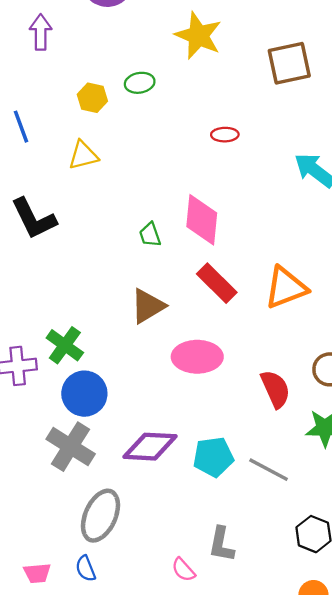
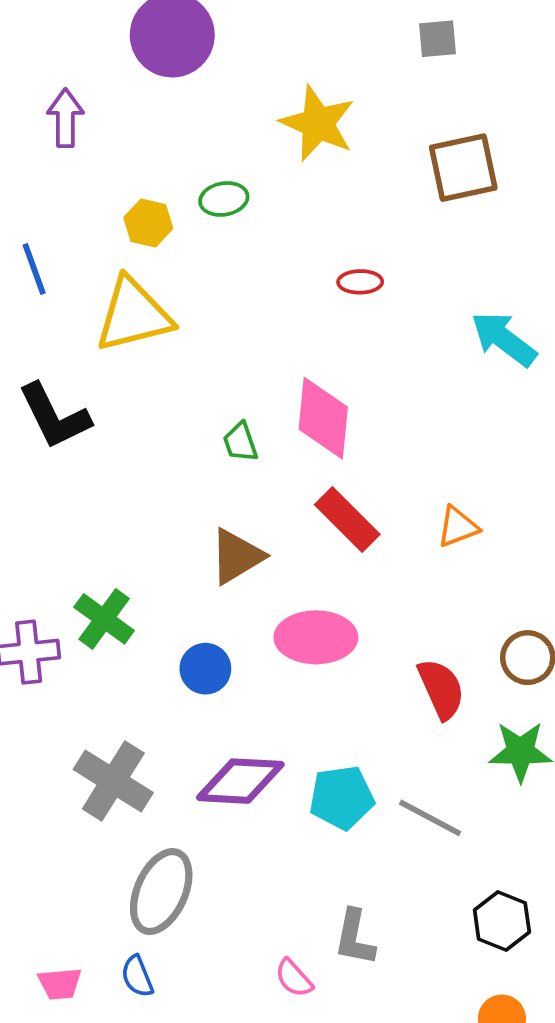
yellow triangle: (83, 155) -> (134, 315), size x1.6
orange triangle: (286, 288) -> (458, 527), size x0.6
blue circle: (84, 394) -> (205, 669), moved, size x0.7

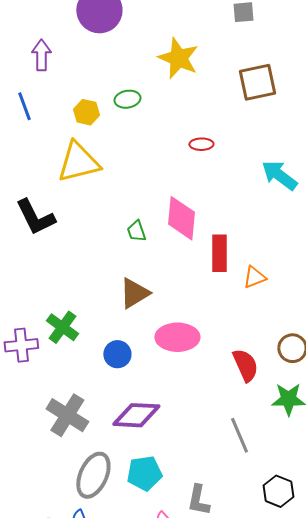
blue line: (34, 269) -> (24, 106), moved
red rectangle: (347, 519) -> (219, 253), moved, turned 45
cyan pentagon: (342, 798) -> (144, 473), moved
gray line: (430, 818) -> (239, 435), turned 39

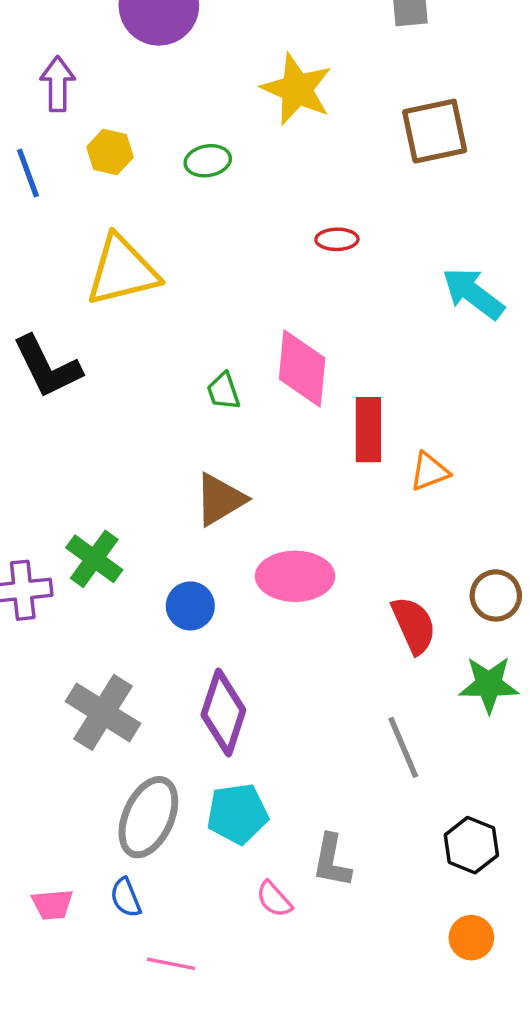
yellow hexagon: (86, 112) -> (110, 152), moved
purple diamond: (136, 415) -> (223, 712), turned -75

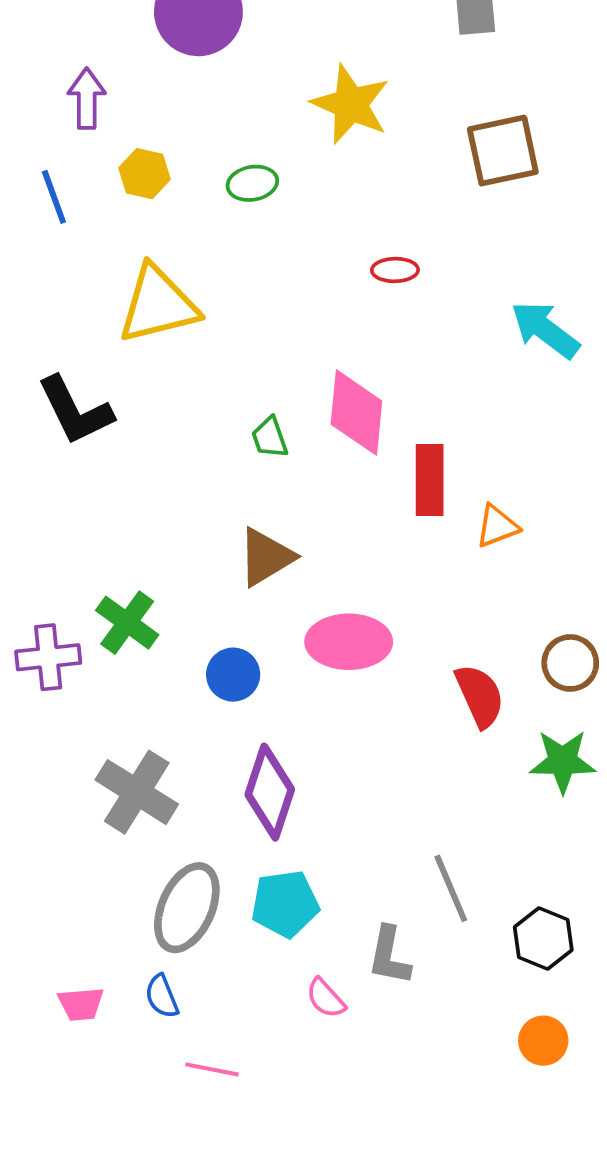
gray line: (403, 747) -> (451, 888), moved

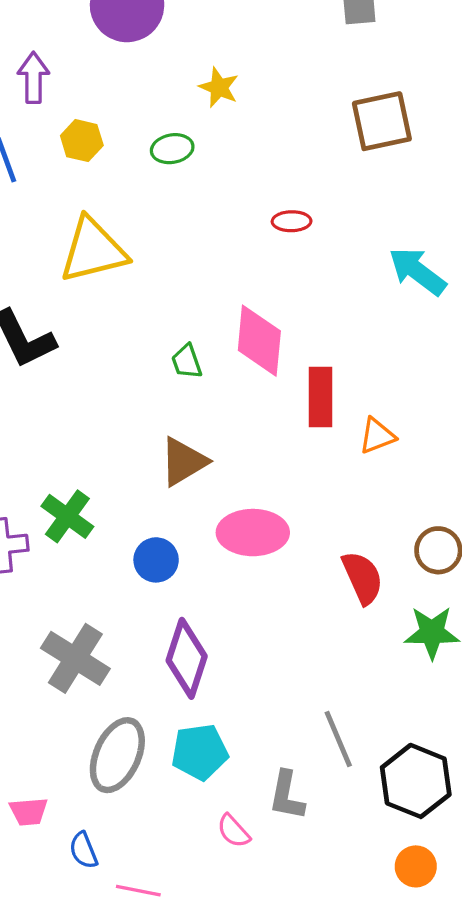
yellow star: (351, 104) -> (219, 87), moved, size x0.6
black hexagon: (543, 938) -> (416, 781), size x1.4
blue semicircle: (162, 996) -> (83, 850), moved
pink trapezoid: (81, 1004) -> (29, 812), moved

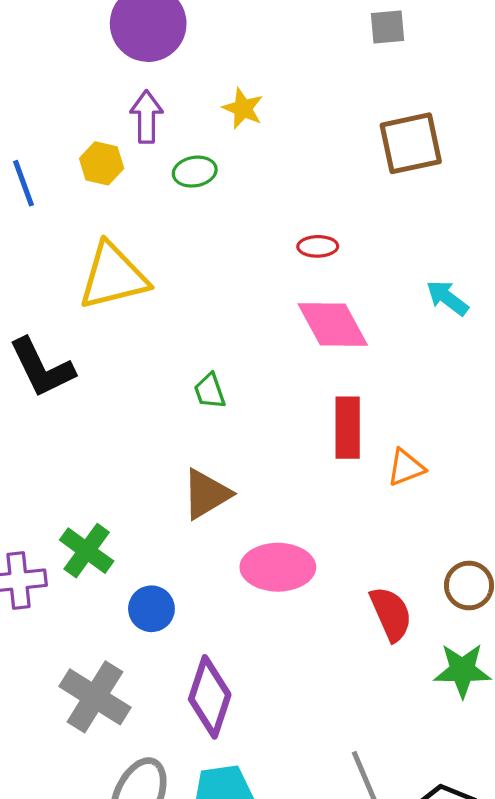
purple arrow: (33, 78) -> (146, 117), moved
cyan arrow: (417, 271) -> (447, 298), size x0.7
pink diamond: (259, 341) -> (333, 325), moved, turned -34
blue circle: (156, 560) -> (151, 609), moved

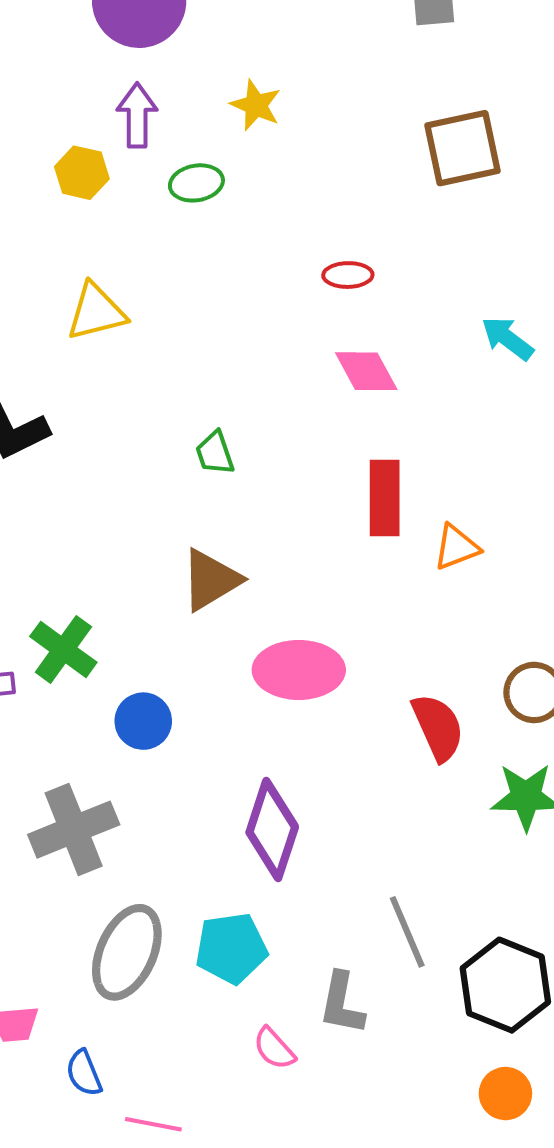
yellow triangle: (113, 276) -> (96, 312), size x0.7
pink diamond: (333, 325) -> (366, 371), size x0.7
gray cross: (95, 697) -> (74, 830), turned 36
purple diamond: (210, 697) -> (272, 830), moved

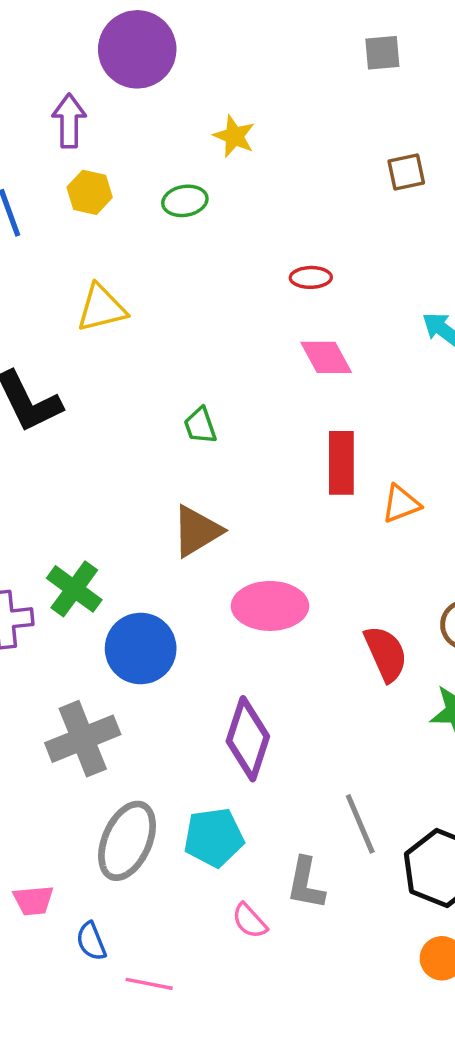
purple arrow: (137, 115) -> (69, 121), moved
brown square: (462, 148) -> (406, 172), size x0.6
blue circle: (143, 721) -> (141, 649), size x1.5

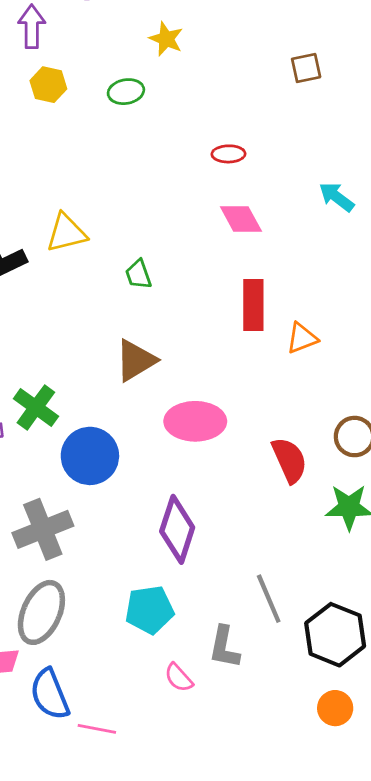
yellow triangle: (101, 308) -> (66, 233), moved
gray ellipse: (127, 841) -> (41, 612), moved
blue semicircle: (91, 941) -> (50, 694), size x1.6

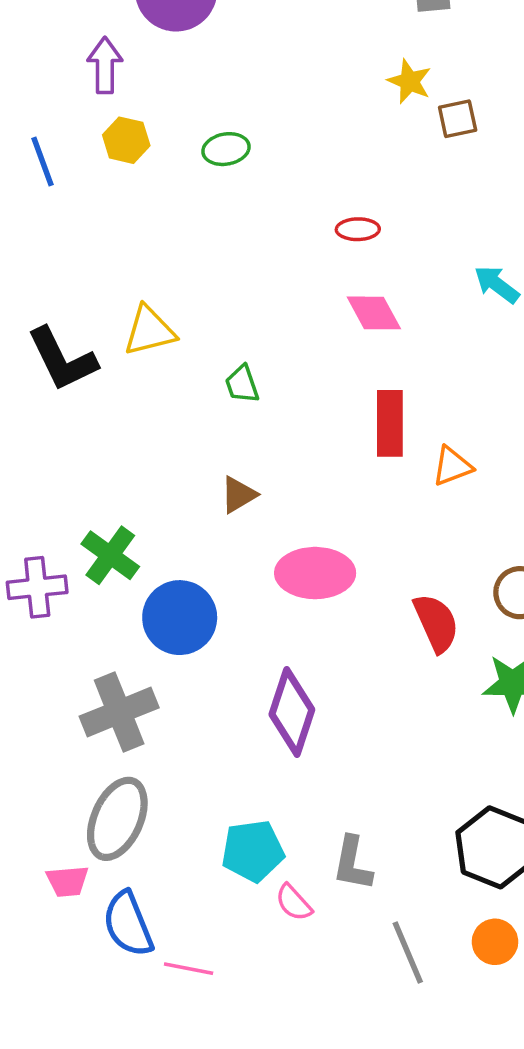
yellow star: (166, 39) -> (409, 81), moved
brown triangle: (136, 360) -> (238, 495), size x0.7
gray line: (269, 599) -> (408, 952), moved
cyan pentagon: (150, 610) -> (253, 851), moved

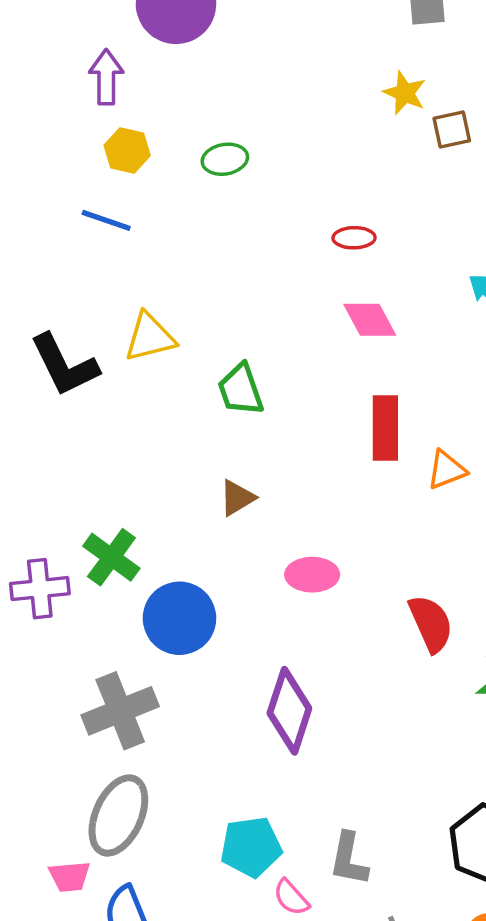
blue line: (43, 162) -> (106, 220), moved, turned -51
green trapezoid: (242, 384) -> (241, 390), size x1.4
pink ellipse: (315, 573) -> (312, 575), size x0.7

